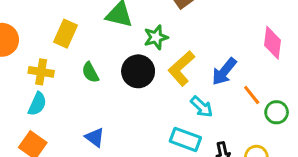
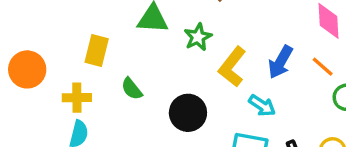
black circle: (138, 71) -> (188, 113), moved
orange line: (252, 95) -> (323, 67), moved

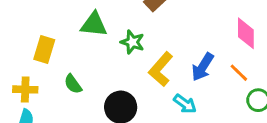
green star: (198, 37) -> (132, 42), turned -30

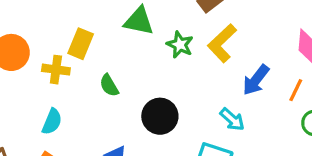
yellow L-shape: (161, 69) -> (222, 43), moved
orange line: (239, 73) -> (296, 90), turned 66
yellow cross: (25, 89) -> (56, 70), moved

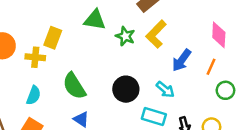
green semicircle: (109, 85) -> (74, 86), moved, size x1.6
black circle: (160, 116) -> (126, 89), moved

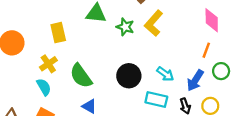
yellow rectangle: (53, 38) -> (58, 33), turned -30
yellow cross: (35, 57) -> (48, 64), moved, turned -36
blue arrow: (182, 60) -> (195, 80), moved
cyan semicircle: (34, 95) -> (44, 87), turned -48

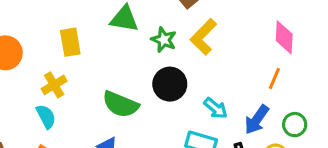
green circle: (221, 71) -> (295, 125), moved
green semicircle: (81, 76) -> (121, 104), moved, turned -35
black circle: (129, 76) -> (170, 84), moved

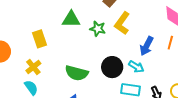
black circle: (170, 84) -> (112, 67), moved
blue arrow: (257, 120) -> (147, 46), moved

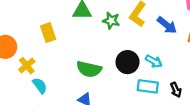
blue arrow: (147, 46) -> (167, 25), moved, turned -78
yellow cross: (33, 67) -> (27, 66), moved

